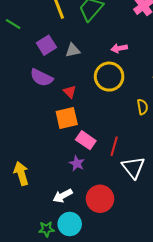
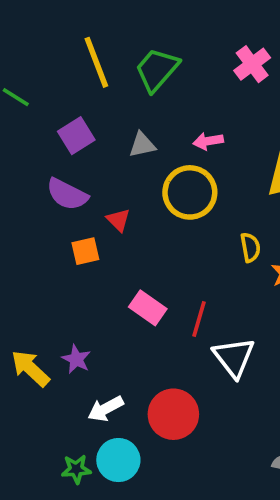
gray triangle: (73, 50) -> (142, 145), moved
orange square: (67, 118) -> (85, 251), moved, size x0.7
purple star: (77, 163) -> (76, 359), moved
yellow arrow: (21, 174) -> (30, 368), turned -30

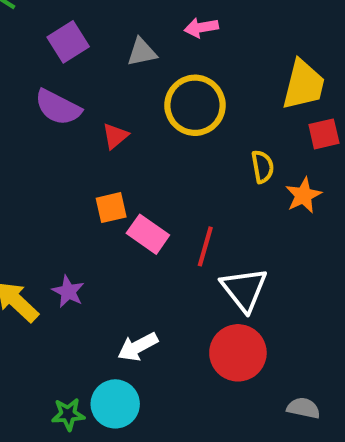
pink arrow: (208, 141) -> (201, 28), moved
red triangle: (118, 220) -> (115, 136), turned 35
orange square: (85, 251) -> (111, 208), moved
white arrow: (106, 409) -> (138, 347), moved
red circle: (173, 414) -> (238, 353), moved

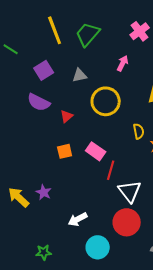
pink arrow: (201, 28) -> (123, 63), moved, turned 126
pink rectangle: (148, 234) -> (96, 151), moved
cyan circle: (115, 404) -> (98, 247), moved

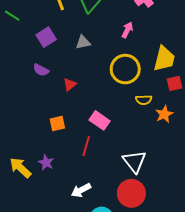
yellow circle: (106, 101) -> (125, 69), moved
purple semicircle: (39, 102) -> (41, 70), size x0.7
yellow semicircle: (139, 131) -> (144, 100), turned 98
orange square: (65, 151) -> (57, 123), moved
red line: (111, 170) -> (86, 146), moved

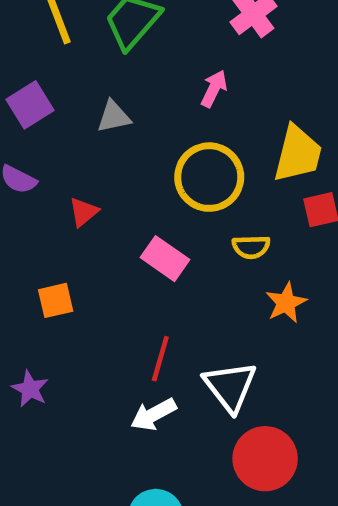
orange star: (164, 114) -> (286, 303), moved
pink rectangle: (100, 120) -> (165, 259), moved
red line: (86, 146) -> (160, 359), moved
white arrow: (81, 190) -> (153, 414), moved
red circle: (131, 193) -> (265, 459), moved

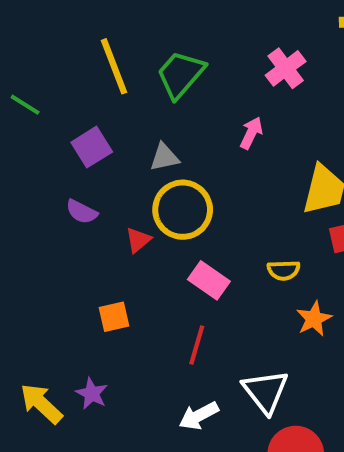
yellow circle: (209, 177) -> (183, 210), moved
red line: (160, 359) -> (197, 345), moved

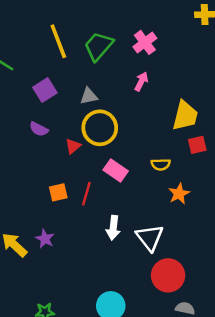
pink cross: (286, 68) -> (145, 42), moved
red line: (197, 345) -> (86, 194), moved
white arrow: (199, 416) -> (113, 228), moved, turned -55

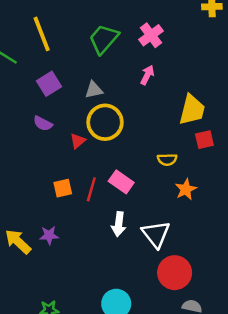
yellow line: (58, 41) -> (42, 34), moved
pink rectangle: (116, 170) -> (121, 182), moved
purple star: (45, 239) -> (49, 235), turned -30

